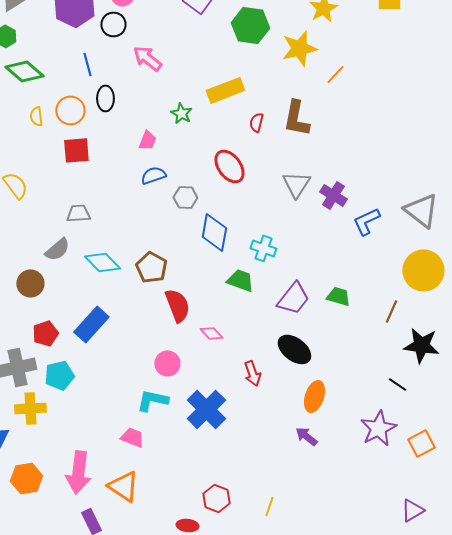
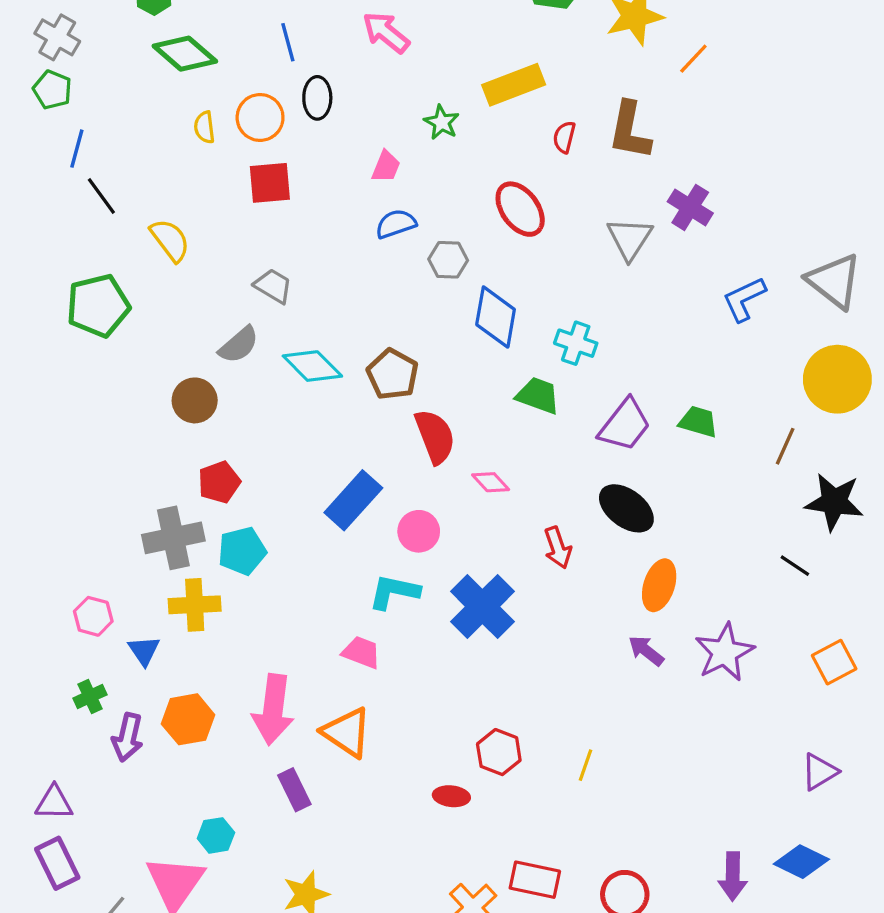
purple cross: (333, 195) -> (690, 207), moved
gray trapezoid: (78, 213) -> (273, 286), turned 35
blue rectangle: (91, 324) -> (353, 500), moved
purple star: (378, 428) -> (725, 652), moved

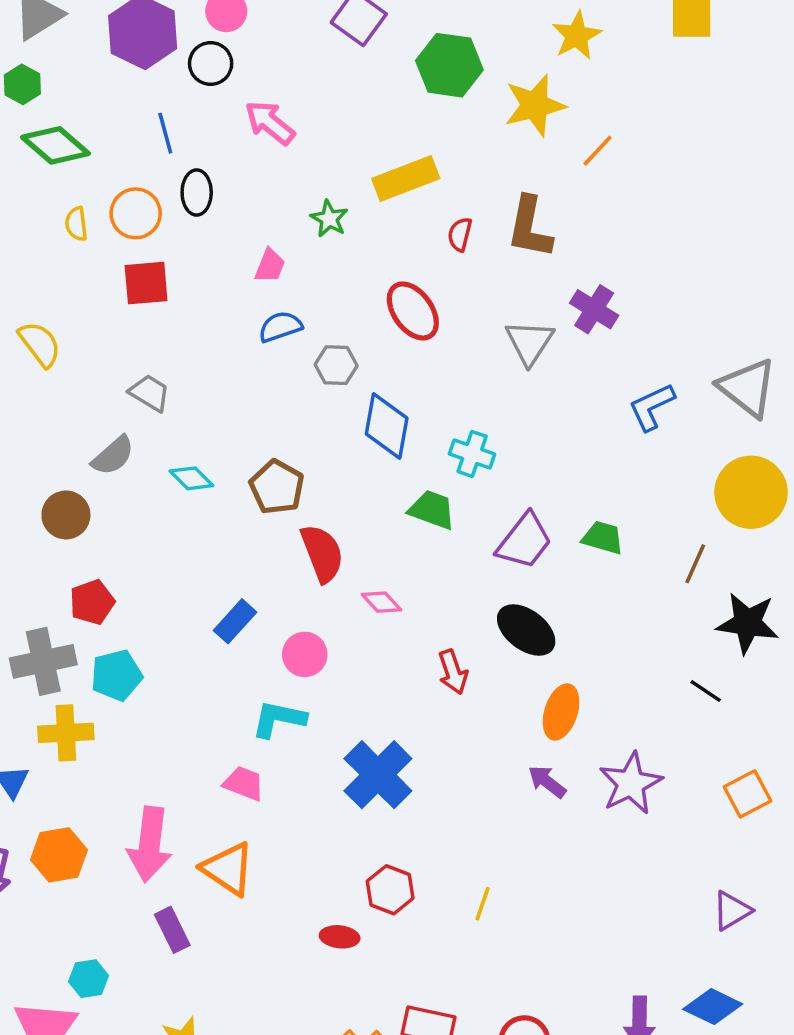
cyan diamond: (312, 366) -> (191, 478), size x0.7
blue rectangle: (353, 500) -> (235, 621), size x0.7
blue cross: (482, 607) -> (378, 775), moved

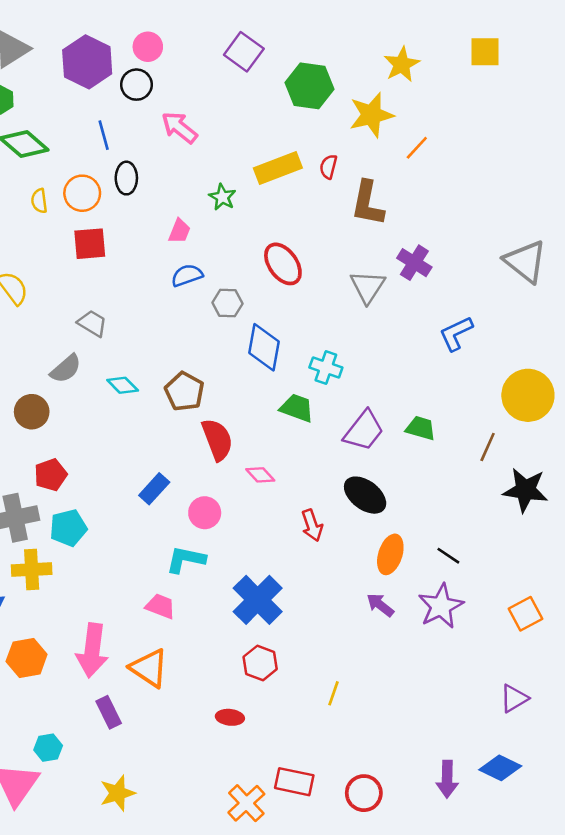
red semicircle: (460, 234) -> (328, 167), moved
gray triangle: (748, 388) -> (525, 261), moved
black line: (706, 691) -> (448, 556), moved
red hexagon: (390, 890) -> (260, 663), moved

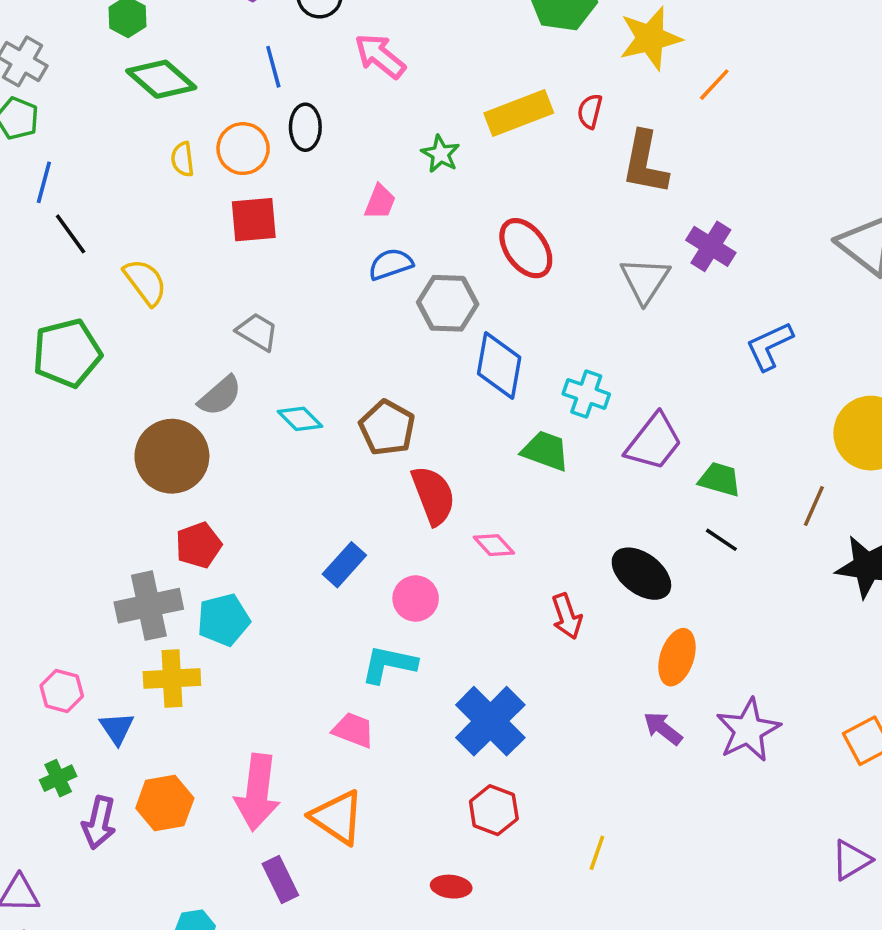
gray hexagon: (227, 303) -> (448, 303), size x1.4
brown circle: (32, 412) -> (172, 456), size x1.5
purple trapezoid: (364, 431) -> (654, 442), moved
black line: (448, 556) -> (721, 540), moved

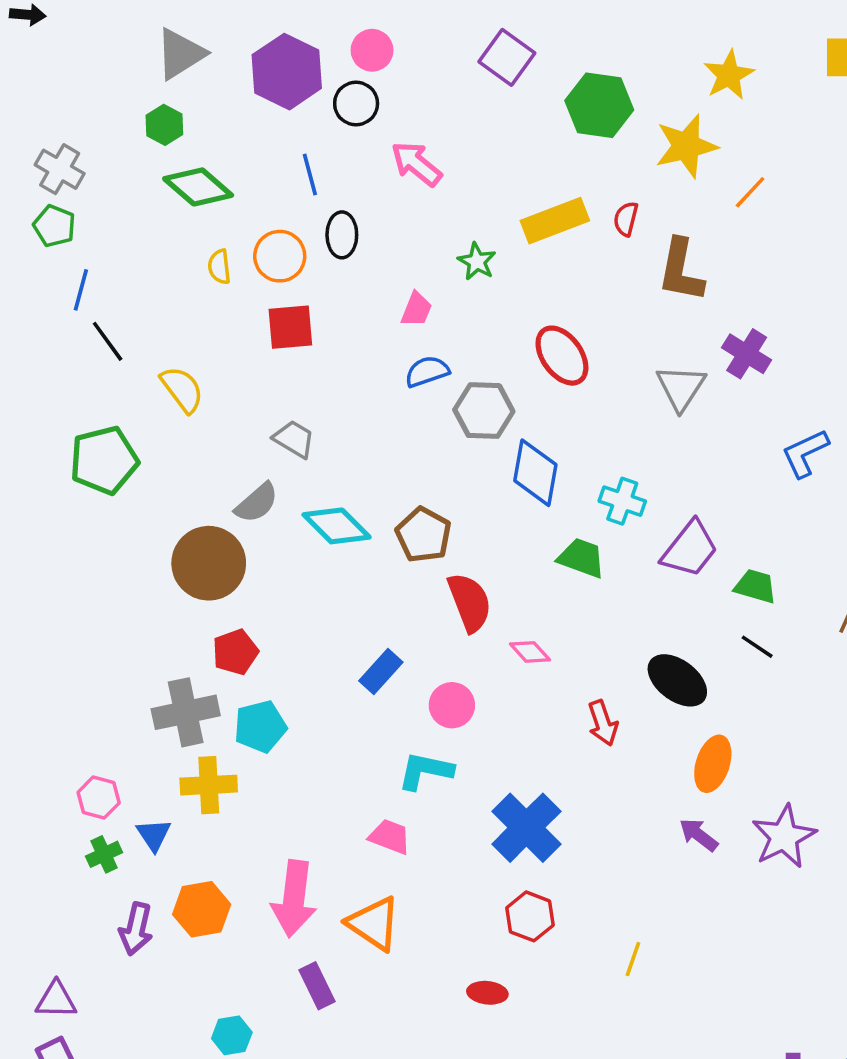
cyan diamond: (300, 419) -> (337, 526), size x1.5
green cross: (58, 778) -> (104, 854), moved

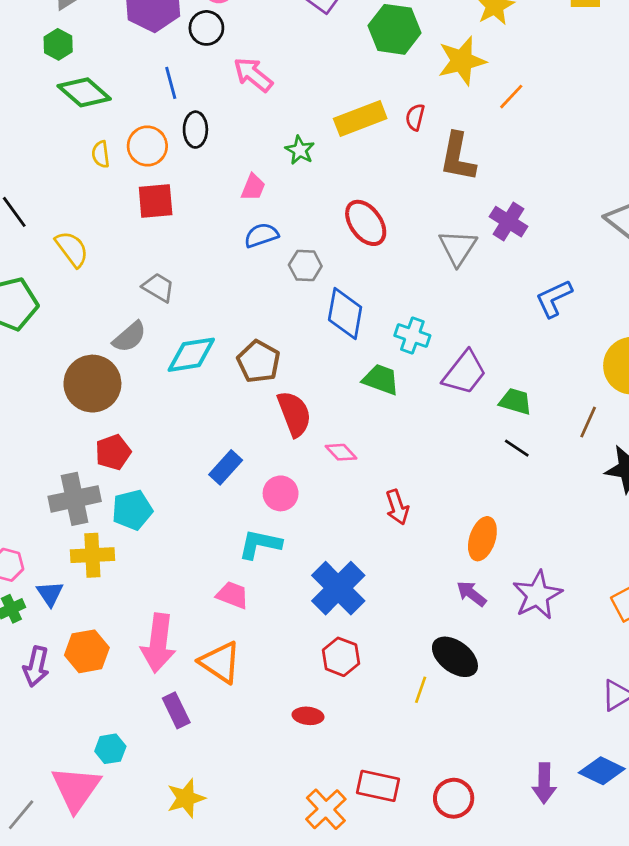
gray hexagon: (484, 411) -> (305, 265), size x0.7
cyan diamond: (337, 526) -> (191, 355), turned -54
black ellipse: (677, 680) -> (455, 657), moved

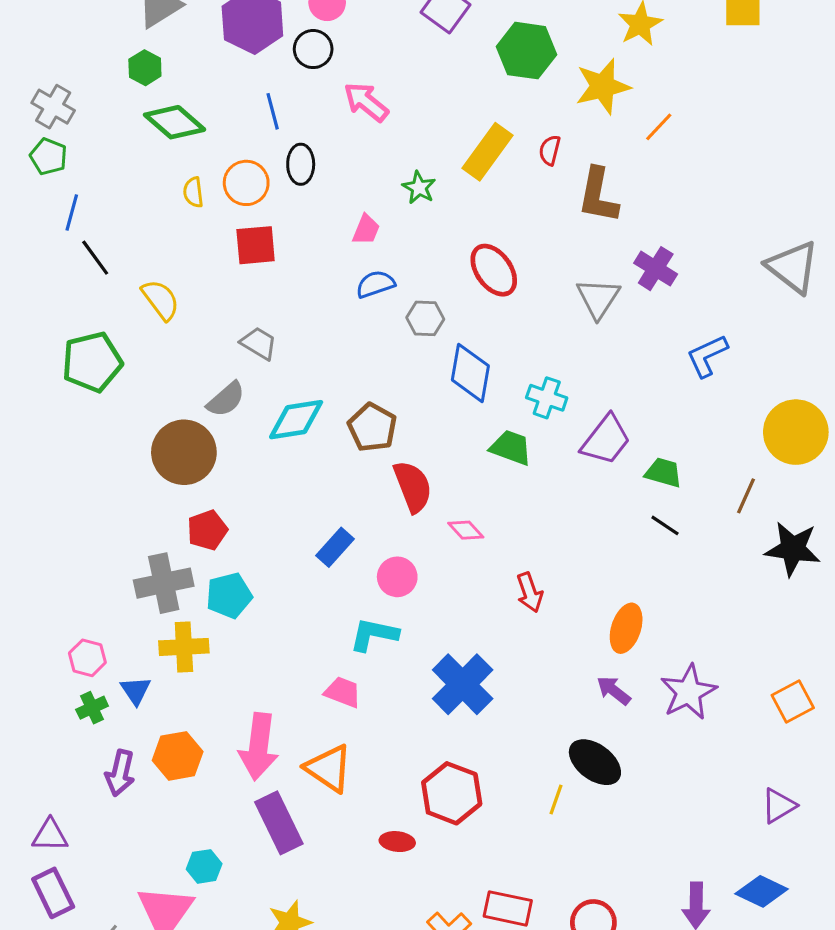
yellow rectangle: (360, 119) -> (488, 152), turned -33
red hexagon: (341, 657) -> (452, 793), moved, size x1.4
purple rectangle: (176, 710) -> (279, 823), size x1.5
red ellipse: (308, 716) -> (397, 842), moved

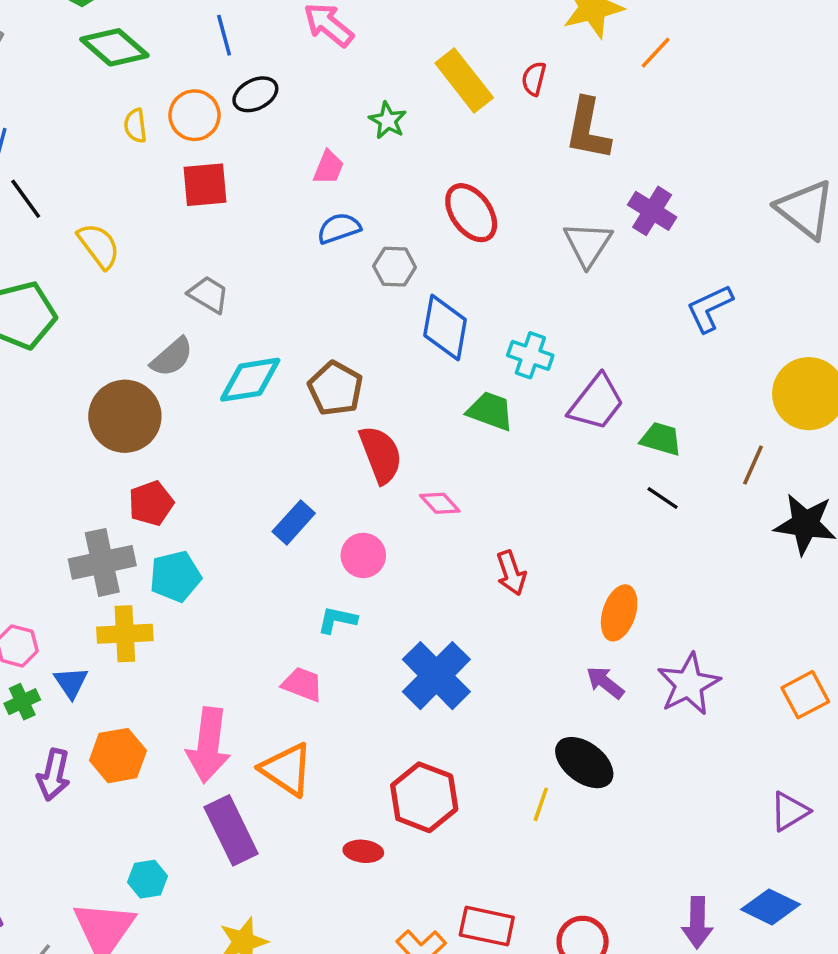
yellow rectangle: (488, 152) -> (464, 80), turned -74
black ellipse: (301, 164) -> (255, 94), turned 63
cyan L-shape: (374, 634) -> (337, 620), size x0.7

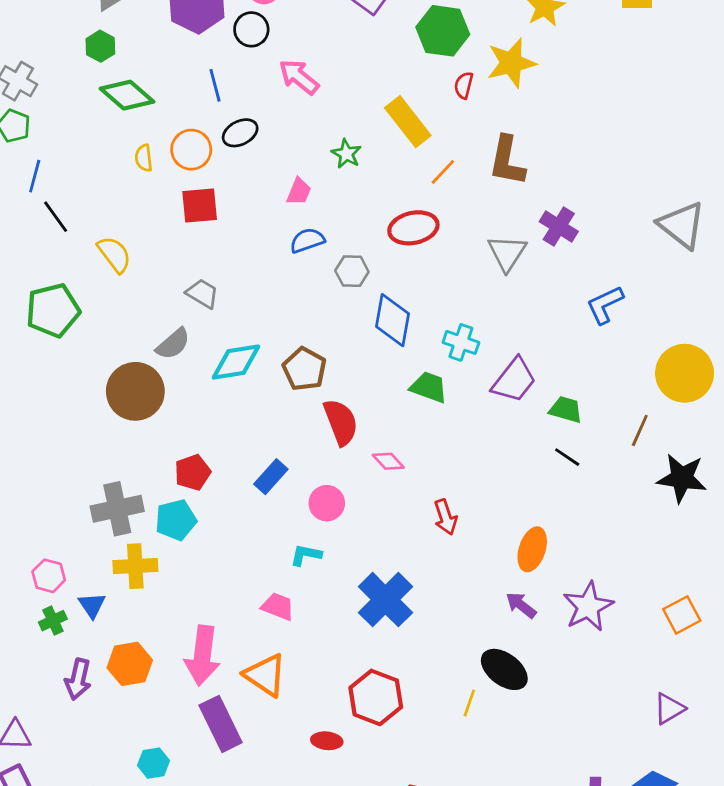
orange line: (656, 53) -> (443, 172), moved
red semicircle: (534, 79) -> (464, 85), moved
red ellipse: (471, 213) -> (413, 228), turned -66
red pentagon: (151, 503) -> (193, 472), moved

